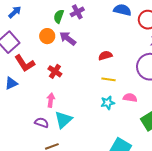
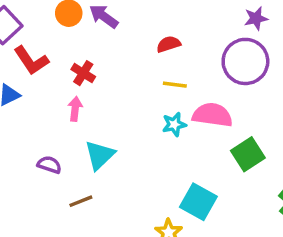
pink semicircle: (130, 98) -> (212, 115), size x1.6
pink arrow: (51, 100) -> (75, 109), moved
purple semicircle: (42, 123) -> (49, 165), moved

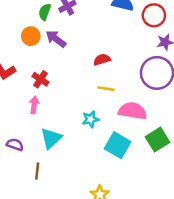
cyan star: (174, 124) -> (90, 119), moved
brown line: (81, 201) -> (37, 171), turned -63
cyan square: (198, 202) -> (118, 145), moved

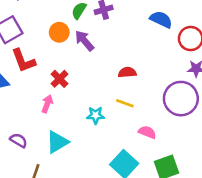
pink semicircle: (133, 111) -> (147, 132), size x0.6
cyan star: (90, 119) -> (96, 115), moved

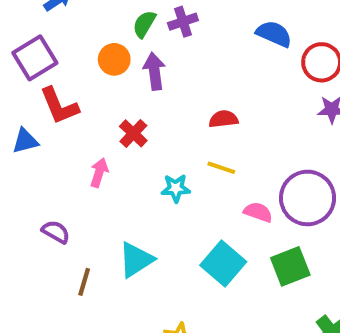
purple arrow: (84, 41) -> (154, 71), turned 35
red cross: (59, 79) -> (133, 133), moved
purple circle: (181, 99) -> (308, 198), moved
cyan triangle: (57, 142) -> (136, 260), moved

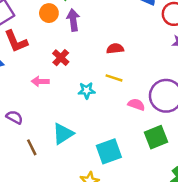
pink arrow: (99, 173) -> (40, 81), turned -105
cyan square: (223, 263) -> (109, 151), moved, turned 30
brown line: (84, 282) -> (32, 147), turned -42

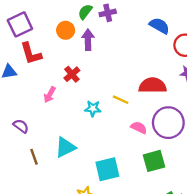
red semicircle: (115, 49) -> (153, 86), moved, size x1.6
pink arrow: (40, 81) -> (50, 95), turned -70

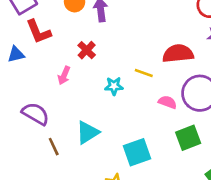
purple semicircle: (21, 126) -> (35, 114), size x1.5

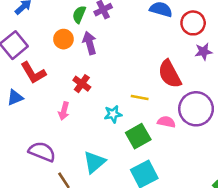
red semicircle: (178, 54) -> (170, 74), turned -104
green square: (188, 138) -> (138, 136), moved

